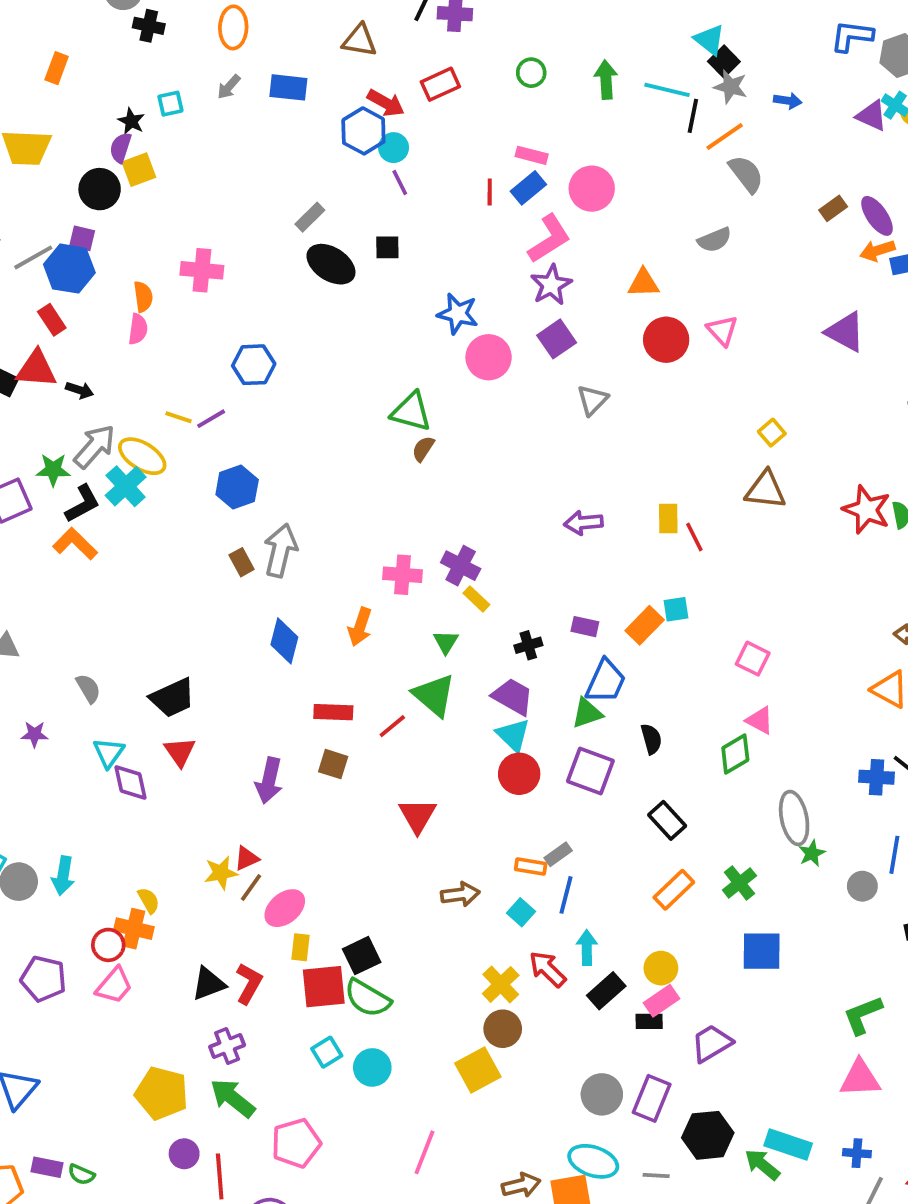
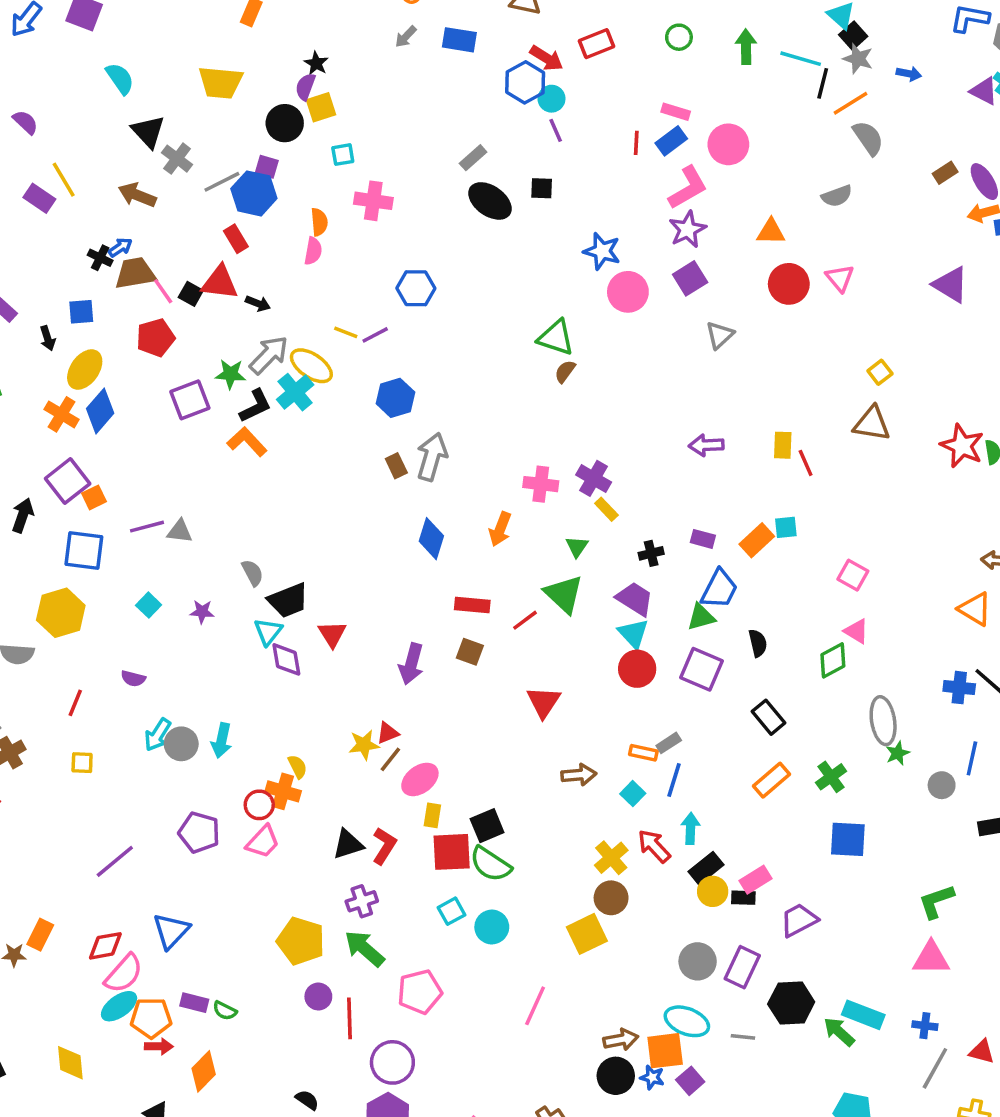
cyan square: (170, 104) -> (343, 155), moved
black trapezoid: (172, 698) -> (288, 600), moved
yellow circle: (661, 968) -> (713, 891), moved

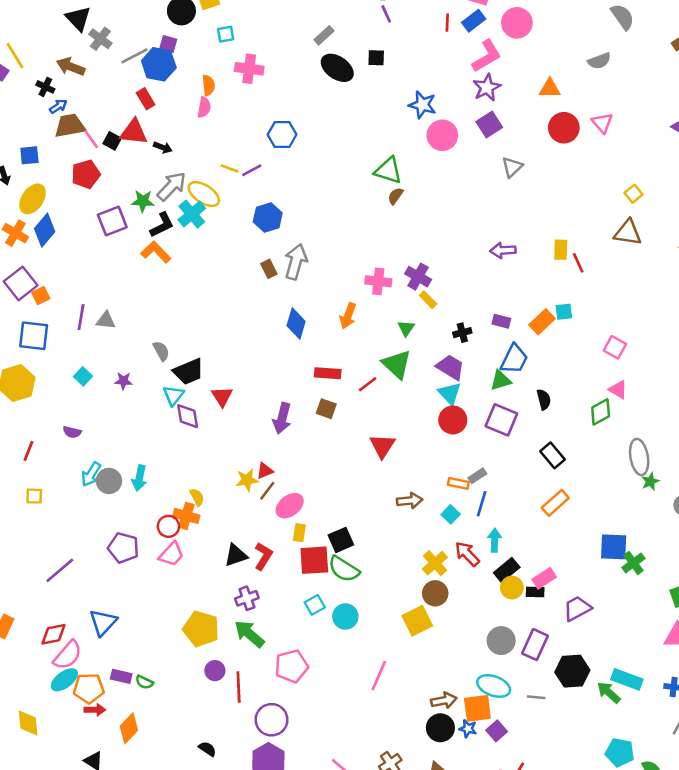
black cross: (100, 258) -> (45, 87), moved
purple line: (147, 527) -> (81, 317), turned -65
green cross: (831, 777) -> (633, 563), moved

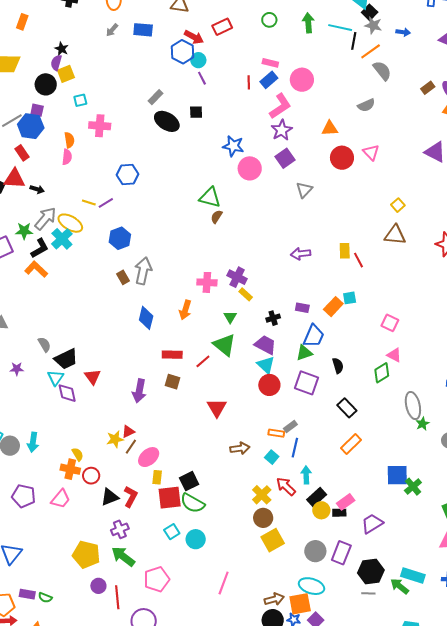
red circle: (168, 526) -> (91, 476), moved
yellow square: (417, 621) -> (273, 540), moved
gray line: (536, 697) -> (368, 593), moved

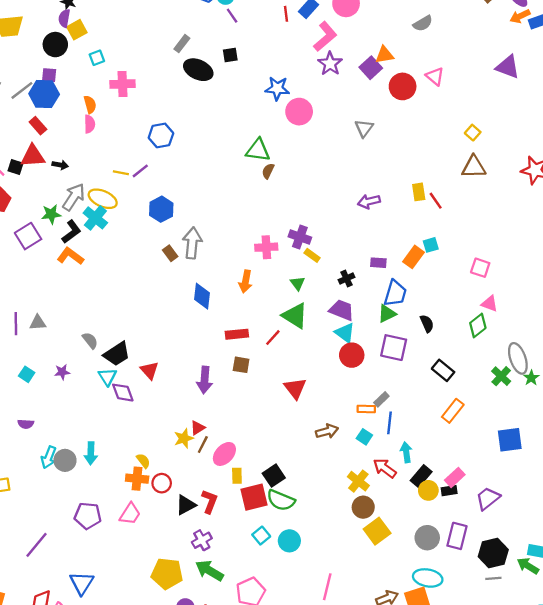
purple square: (285, 158) -> (371, 68), moved
green cross: (413, 487) -> (501, 376), moved

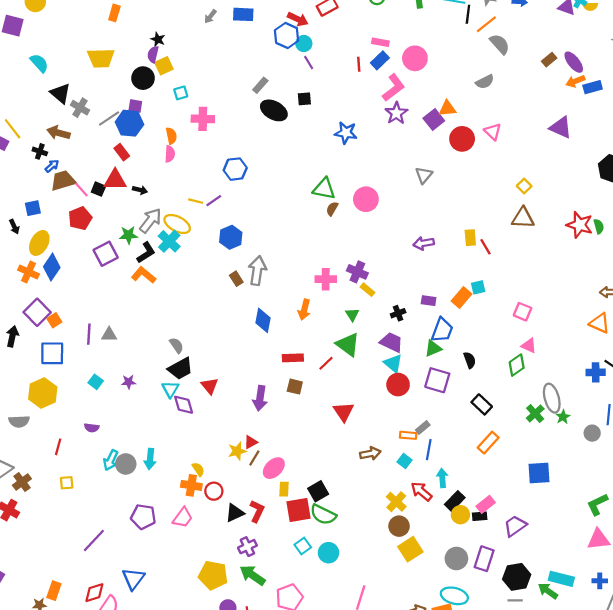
pink circle: (299, 112) -> (366, 199), moved
gray semicircle: (90, 340) -> (177, 345), moved

